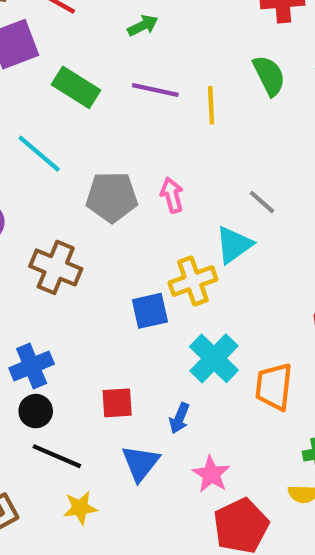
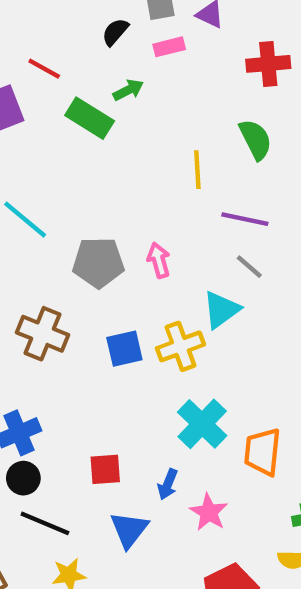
green rectangle: (76, 87) -> (90, 118), moved
purple line: (155, 90) -> (245, 219), moved
blue square: (150, 311) -> (124, 349), moved
pink star: (211, 474) -> (209, 512), moved

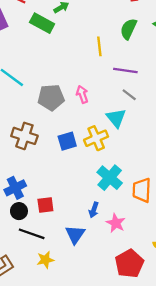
green semicircle: (256, 139) -> (128, 29), turned -125
cyan triangle: (221, 310) -> (116, 118), turned -30
red square: (105, 469) -> (45, 205), moved

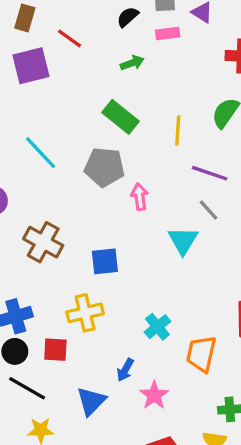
green rectangle: (42, 23) -> (121, 117), moved
gray pentagon: (51, 97) -> (104, 167), moved
yellow cross: (96, 138) -> (85, 313), moved
cyan cross: (110, 178) -> (157, 327), size x0.7

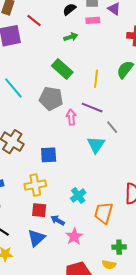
purple line: (210, 173) -> (92, 108), moved
red square: (55, 350) -> (39, 210), moved
blue arrow: (125, 370) -> (58, 220), turned 88

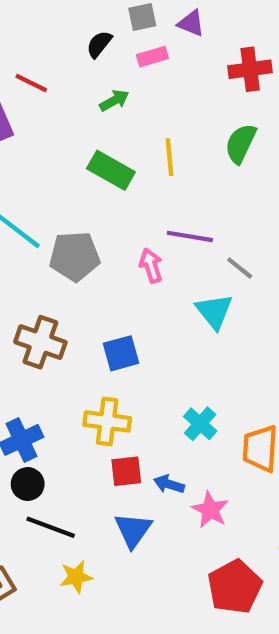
yellow line: (96, 79) -> (169, 157), moved
gray pentagon: (51, 98) -> (75, 256), moved
yellow cross: (35, 185) -> (107, 421), turned 30

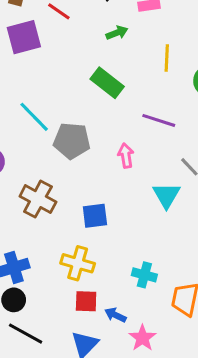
yellow line: (169, 157) -> (167, 58), moved
purple line: (190, 236) -> (159, 120), moved
cyan cross: (200, 424) -> (144, 275), turned -35

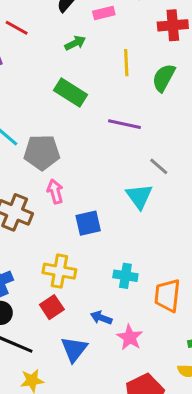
pink arrow: (126, 156) -> (55, 191), moved
blue square: (95, 216) -> (88, 223), moved
red square: (86, 301) -> (52, 307), moved, turned -30

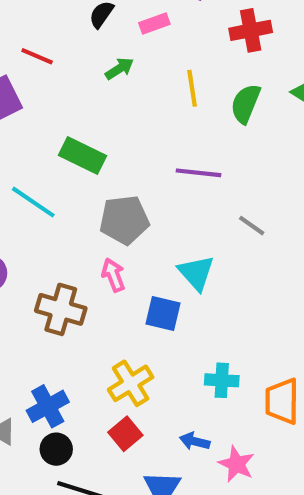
green rectangle: (71, 92) -> (83, 155), moved
gray pentagon: (42, 152) -> (124, 220), moved
cyan triangle: (139, 196) -> (196, 273), moved
blue square: (88, 223) -> (163, 314), turned 32
yellow cross: (59, 271) -> (131, 383), turned -36

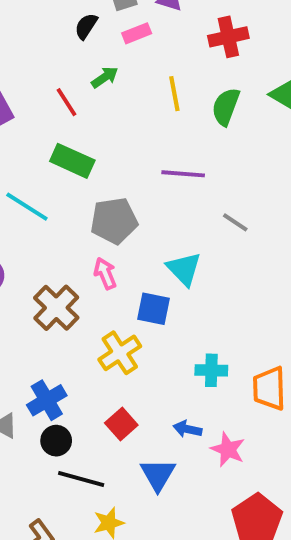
red line: (37, 56) -> (66, 102), moved, turned 36
brown cross: (61, 309) -> (56, 308), turned 30
yellow cross: (131, 383) -> (120, 353), moved

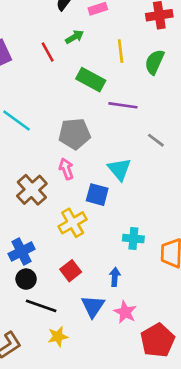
green rectangle: (72, 161) -> (91, 80), moved
blue arrow: (187, 429) -> (115, 277), turned 78
pink star: (228, 449) -> (125, 312), moved

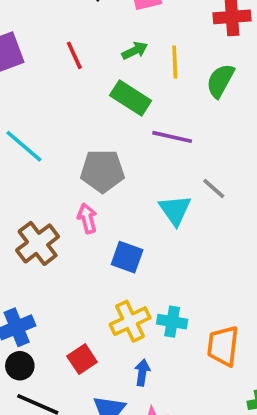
green arrow: (75, 37) -> (135, 51), moved
cyan triangle: (119, 169) -> (175, 210), moved
yellow cross: (73, 223) -> (130, 321), moved

